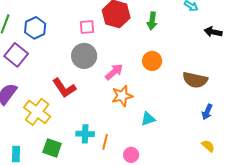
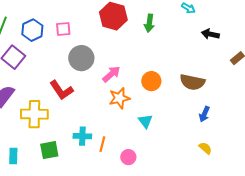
pink square: (87, 27) -> (63, 29), moved
orange circle: (152, 61) -> (151, 81), moved
yellow cross: (37, 112) -> (34, 114), turned -36
cyan triangle: (148, 119) -> (145, 121), turned -49
green square: (52, 148) -> (49, 150), turned -30

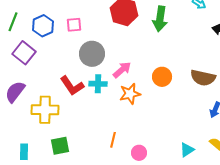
green arrow: (149, 23) -> (160, 19), size x1.4
cyan triangle: (145, 121) -> (187, 150), moved, turned 35
cyan cross: (82, 136) -> (98, 84), moved

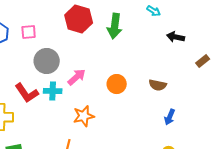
brown semicircle: (203, 78) -> (158, 85), size x0.7
orange star: (130, 94) -> (84, 116), moved

